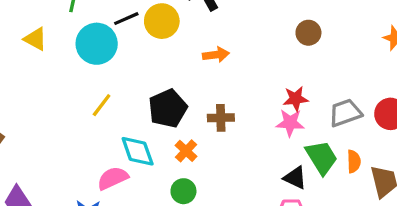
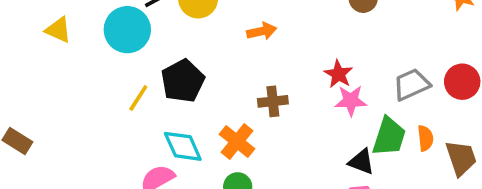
red star: (296, 99) -> (338, 74), moved, turned -30
black pentagon: (168, 108) -> (183, 81), moved
orange cross: (186, 151) -> (237, 141), size x1.4
green trapezoid: (322, 157) -> (389, 137), turned 54

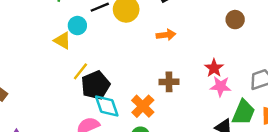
yellow triangle: (58, 30) -> (62, 41), moved
cyan circle: (127, 30) -> (77, 26), size x0.6
black pentagon: (183, 81) -> (96, 85), moved

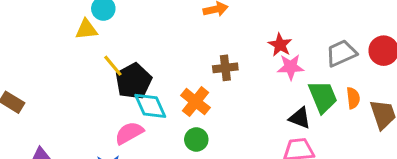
yellow triangle: (62, 41) -> (86, 29), turned -30
yellow line: (80, 71) -> (113, 66), turned -72
green trapezoid: (244, 112) -> (323, 97), turned -40

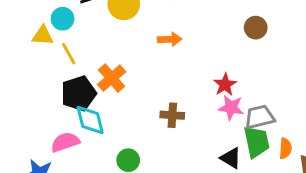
gray trapezoid: (341, 53) -> (260, 117), moved
yellow line: (113, 66) -> (69, 54), moved
brown cross: (225, 68) -> (172, 115), moved
orange cross: (196, 102) -> (112, 78), moved

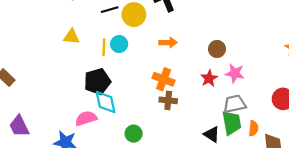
cyan circle: (63, 19) -> (119, 44), moved
brown circle: (256, 28) -> (217, 49), moved
yellow line: (69, 54) -> (104, 47), moved, turned 30
orange cross: (112, 78) -> (164, 79), moved, turned -30
pink star: (231, 108) -> (235, 73), moved

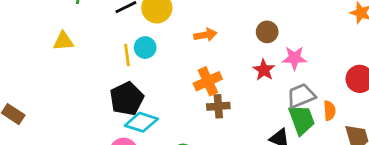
yellow triangle: (71, 37) -> (63, 41), moved
orange cross: (164, 79) -> (208, 81), turned -35
cyan diamond: (106, 102) -> (141, 122), turned -50
orange semicircle: (253, 128) -> (330, 111), moved

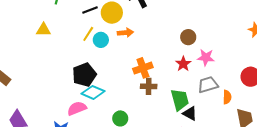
orange arrow: (205, 35) -> (125, 33), moved
yellow line: (127, 55) -> (88, 34), moved, turned 35
green trapezoid: (302, 120) -> (180, 100), moved

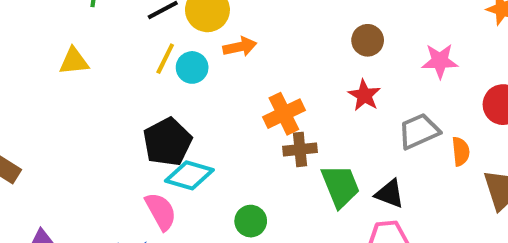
pink star: (206, 57) -> (440, 61), moved
green trapezoid: (180, 100) -> (340, 186), moved
pink semicircle: (77, 108) -> (161, 211), turned 90

